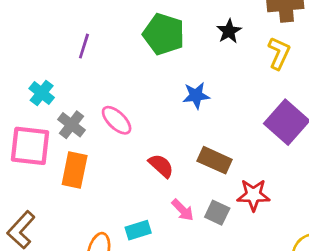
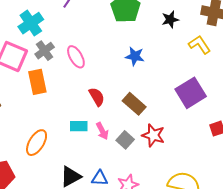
yellow L-shape: (279, 53) -> (200, 45), turned -75
cyan cross: (42, 93) -> (31, 23), size x1.4
orange rectangle: (75, 170) -> (37, 82), turned -40
cyan rectangle: (138, 230) -> (79, 126), moved

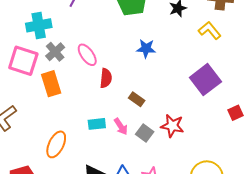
cyan cross: (31, 23) -> (39, 25), turned 30
red semicircle: (97, 97) -> (106, 78), moved, turned 42
brown rectangle: (134, 104) -> (137, 99), moved, size x0.7

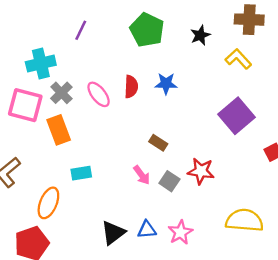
red semicircle: (106, 78) -> (131, 87), moved
cyan rectangle: (97, 124) -> (81, 173), moved
orange ellipse: (56, 144) -> (48, 203), moved

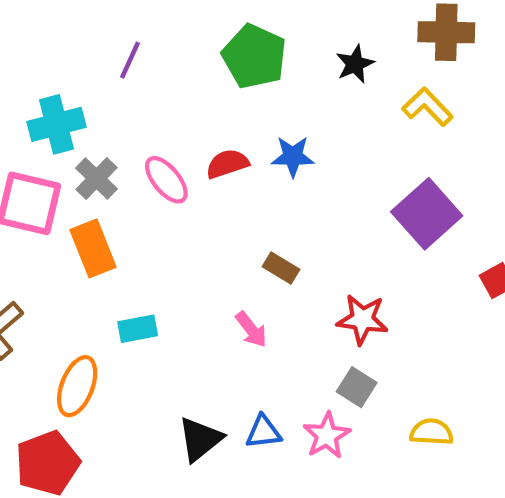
red semicircle: (131, 87) -> (227, 164), turned -110
gray square: (169, 181) -> (357, 387), moved
yellow semicircle: (244, 220) -> (431, 432), moved, size x0.6

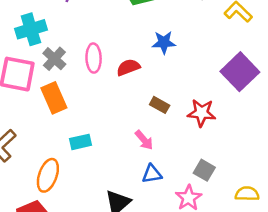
red semicircle: (227, 164) -> (128, 67), moved
pink ellipse: (166, 180) -> (94, 58), turned 40
red star: (362, 319) -> (202, 113), moved
blue triangle: (263, 432) -> (152, 174), moved

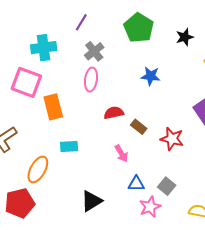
gray cross: (54, 59) -> (94, 51), moved
red semicircle: (128, 67) -> (114, 113), moved
blue triangle: (152, 174) -> (136, 184), moved

